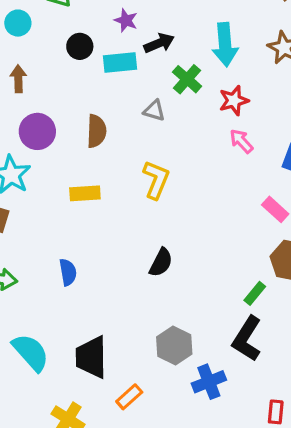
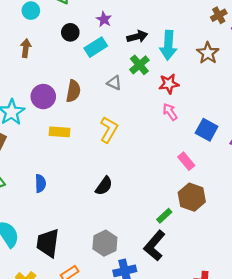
black arrow: (159, 43) -> (137, 37), moved
cyan rectangle: (120, 62) -> (96, 47), turned -35
purple circle: (37, 131) -> (43, 97), moved

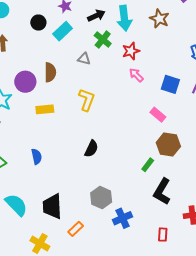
black L-shape: (155, 246) -> (162, 192), moved

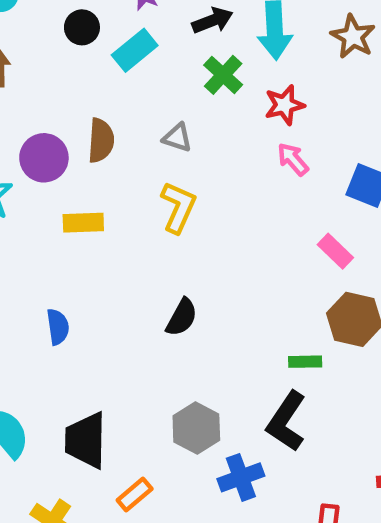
gray triangle: (84, 59) -> (177, 138), moved
green rectangle: (148, 165) -> (305, 362), turned 48
black L-shape: (162, 192) -> (286, 421), moved

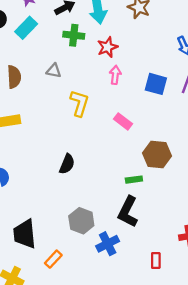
green cross: (223, 75) -> (74, 35), turned -30
pink arrow: (293, 159) -> (115, 75), turned 54
yellow L-shape: (178, 207) -> (79, 103), moved
pink rectangle: (335, 251) -> (123, 121), moved

